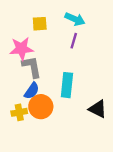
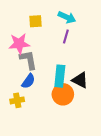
orange circle: (41, 107) -> (63, 94), moved
black triangle: (98, 109) -> (80, 80), moved

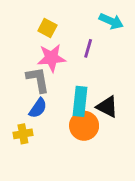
cyan arrow: (67, 17) -> (111, 21), moved
yellow square: (35, 21) -> (47, 28), turned 32
pink star: (19, 44) -> (51, 58), moved

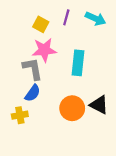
purple line: (88, 48) -> (66, 17), moved
cyan rectangle: (80, 101) -> (78, 63), moved
black triangle: (107, 107) -> (99, 105), moved

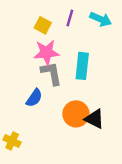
gray L-shape: (33, 69) -> (51, 73), moved
black triangle: (99, 105) -> (94, 119), moved
yellow cross: (20, 115) -> (12, 141), moved, turned 35

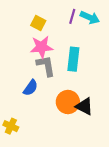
purple line: (70, 18) -> (72, 16), moved

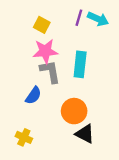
black triangle: (84, 106) -> (85, 134), moved
yellow cross: (11, 126) -> (24, 137), moved

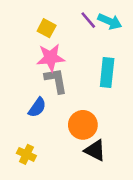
purple line: (79, 18) -> (88, 20), turned -56
cyan rectangle: (80, 64) -> (107, 72), moved

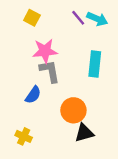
yellow square: (47, 28) -> (32, 18), moved
black triangle: (95, 150) -> (84, 133), turned -42

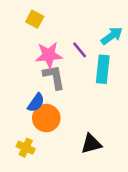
purple line: (78, 18) -> (80, 50), moved
cyan arrow: (97, 19) -> (112, 36), moved, turned -60
orange circle: (73, 110) -> (46, 118), moved

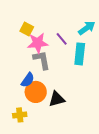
yellow square: (35, 19) -> (27, 29), moved
black triangle: (91, 144) -> (57, 99), moved
yellow cross: (26, 148) -> (20, 115), turned -32

